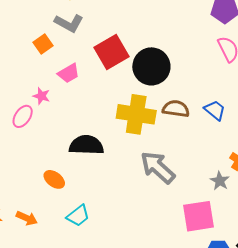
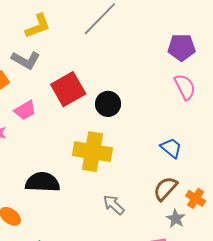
black circle: (151, 66) -> (108, 104), size x0.7
brown semicircle: (176, 109) -> (165, 189), moved, turned -56
gray arrow: (158, 167) -> (114, 205), size x0.6

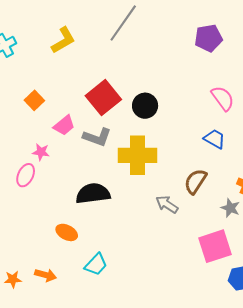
gray L-shape: (26, 60) -> (97, 137), moved
pink semicircle: (185, 87) -> (223, 98), moved
brown semicircle: (165, 189) -> (195, 181), moved

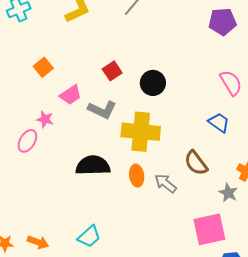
red square: (103, 98) -> (112, 71), size x0.6
brown semicircle: (195, 181) -> (196, 163), turned -76
orange ellipse: (67, 232) -> (137, 176), moved, turned 50

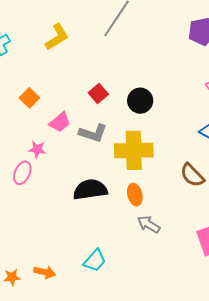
gray arrow: (165, 183) -> (149, 224), moved

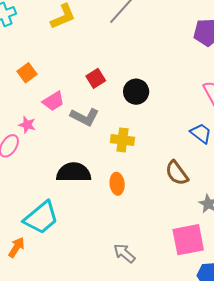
yellow cross: (134, 150) -> (122, 140), size x0.6
gray arrow: (149, 224) -> (124, 253), moved
cyan trapezoid: (95, 261) -> (41, 218), moved, size x1.5
orange arrow: (45, 272) -> (16, 247), turned -80

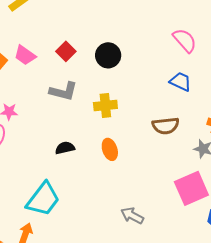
pink trapezoid: (53, 101) -> (25, 55), moved, turned 80
black semicircle: (74, 172) -> (65, 148), size x0.6
brown semicircle: (177, 173) -> (166, 126), turned -48

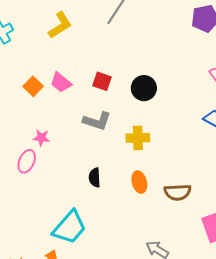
red square: (66, 51) -> (102, 81), turned -30
brown semicircle: (166, 126) -> (178, 192), moved
black semicircle: (65, 148) -> (95, 178), turned -84

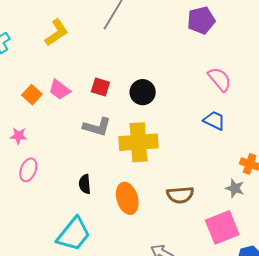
pink star: (41, 138) -> (18, 136), moved
yellow cross: (138, 138) -> (139, 142), size x1.6
black semicircle: (95, 178) -> (85, 184), moved
orange ellipse: (139, 182) -> (127, 198), moved, size x1.4

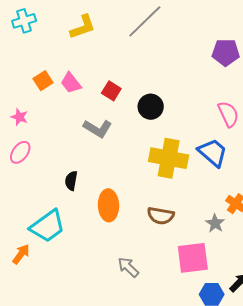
blue trapezoid: (214, 120) -> (213, 152), size x1.4
yellow cross: (139, 142) -> (169, 158), moved

